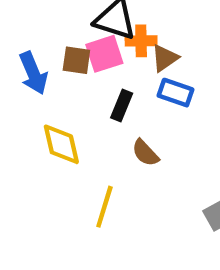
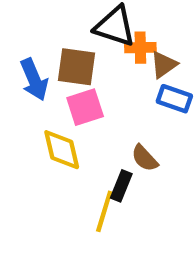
pink square: (104, 54) -> (85, 107), moved
brown square: (76, 60) -> (77, 67), size x1.4
black rectangle: (122, 105) -> (121, 186), moved

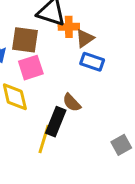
black rectangle: (121, 186) -> (56, 122), size x1.4

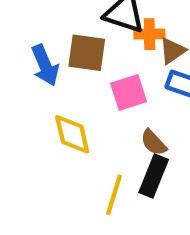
pink square: (31, 68) -> (129, 92), moved
black rectangle: (56, 122) -> (154, 176), moved

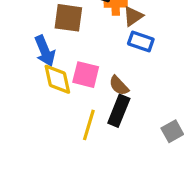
blue arrow: (45, 65) -> (45, 51), moved
pink square: (129, 92) -> (86, 75), moved, turned 32

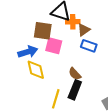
blue arrow: (45, 51) -> (28, 52), turned -84
pink square: (86, 75) -> (54, 46), moved

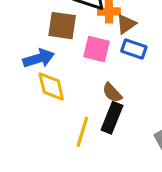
pink square: (54, 46) -> (96, 49), moved

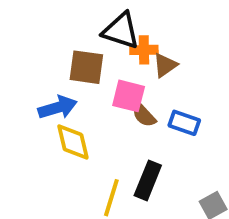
blue rectangle: (134, 49) -> (184, 123), moved
brown semicircle: (112, 93) -> (144, 115), moved

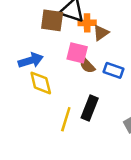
brown square: (86, 67) -> (52, 20), moved

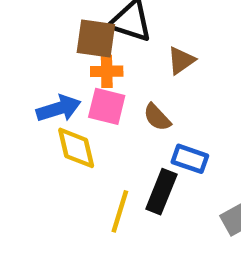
orange cross: (87, 23) -> (107, 71), moved
pink square: (77, 53) -> (107, 106), moved
blue rectangle: (113, 70) -> (190, 159), moved

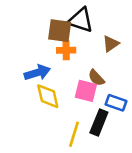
pink square: (107, 106) -> (86, 91), moved

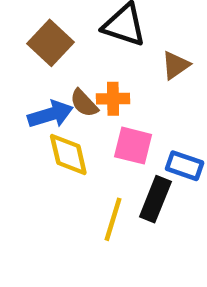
brown square: (60, 31) -> (50, 43), moved, turned 35
orange cross: (66, 50) -> (113, 99), moved
brown semicircle: (96, 78) -> (84, 103), moved

